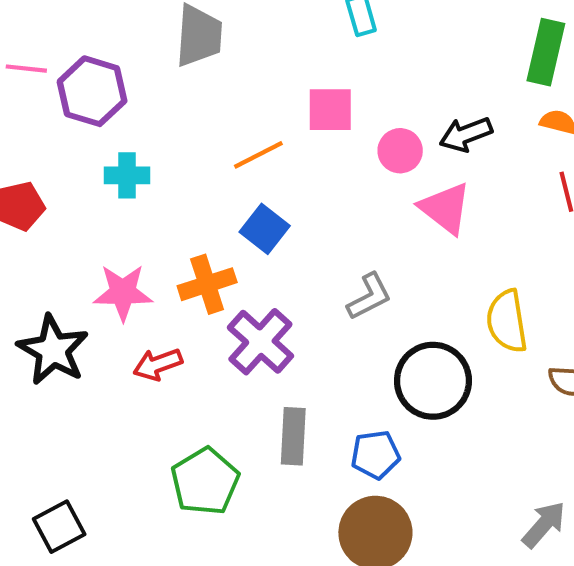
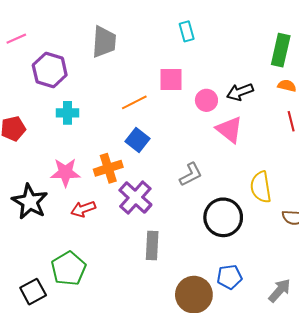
pink line: (26, 69) -> (16, 39), moved, turned -30
blue pentagon: (375, 455) -> (229, 277), moved
green pentagon: (205, 481) -> (69, 269), moved

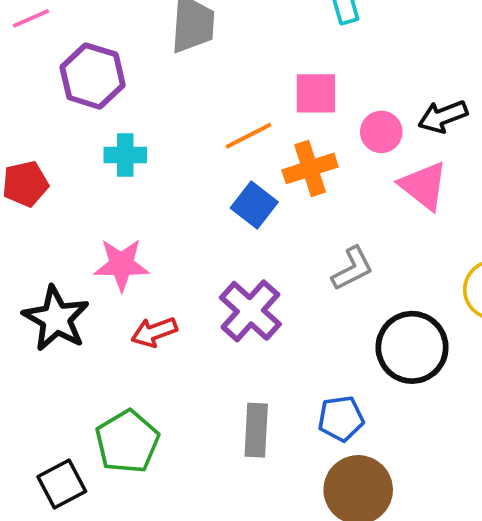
orange cross: (108, 168) -> (310, 168), moved
gray rectangle: (152, 246) -> (256, 430), moved
blue pentagon: (229, 277) -> (341, 419), moved

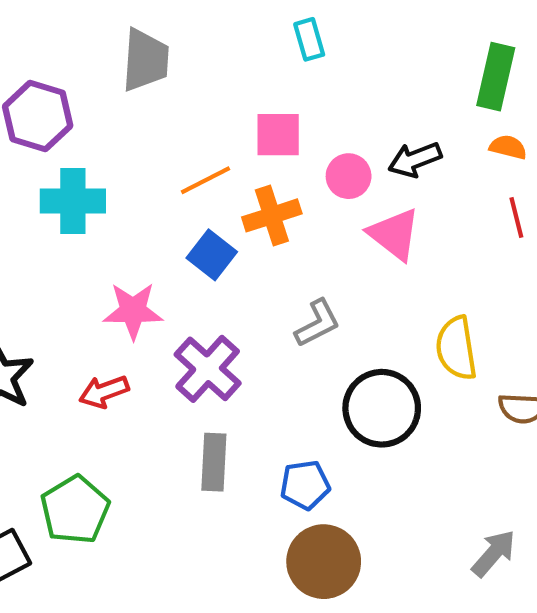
cyan cross: (125, 155) -> (73, 201), size x1.4
pink star: (121, 265) -> (133, 311), moved
gray rectangle: (256, 430) -> (214, 462), moved

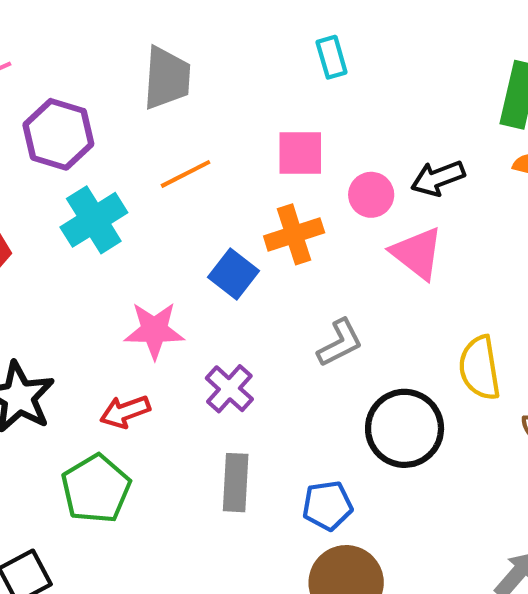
orange line: (206, 180) -> (186, 174), moved
cyan cross: (73, 201) -> (94, 220), turned -32
purple cross: (208, 369) -> (229, 389), size x0.7
green pentagon: (75, 510) -> (96, 489), moved

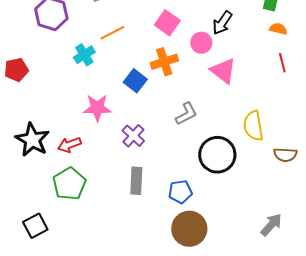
pink square: (300, 153) -> (167, 23), turned 35
black arrow: (438, 178) -> (222, 23), moved, turned -35
cyan cross: (94, 220) -> (84, 55), moved, size x0.7
red arrow: (125, 412) -> (69, 145), moved

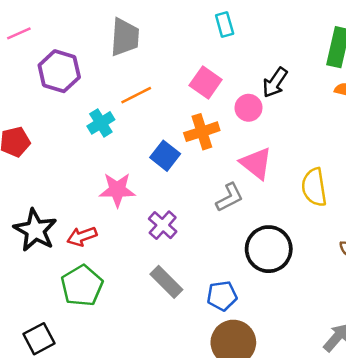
pink triangle: (223, 71) -> (256, 163), moved
yellow semicircle: (253, 126) -> (314, 187), moved
gray rectangle: (136, 181) -> (166, 282), turned -48

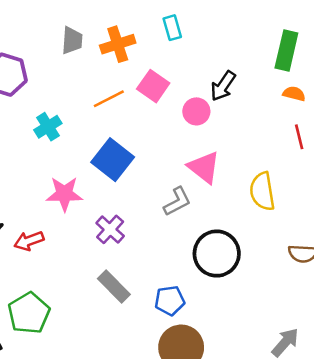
gray trapezoid: (125, 37) -> (72, 40), size x0.7
orange line: (136, 95) -> (109, 99), moved
orange cross: (202, 132) -> (118, 44), moved
blue square: (165, 156) -> (113, 160), size x1.4
green pentagon: (82, 286) -> (29, 313), moved

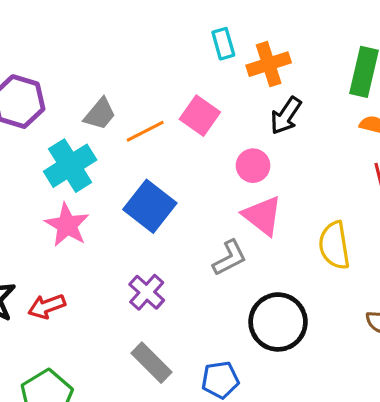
gray trapezoid: (72, 40) -> (100, 114), moved, turned 36
orange cross: (118, 44) -> (269, 64), moved
pink circle: (196, 111) -> (253, 166), moved
cyan cross: (48, 127) -> (70, 166), size x1.5
pink star: (64, 194) -> (67, 225), moved, turned 30

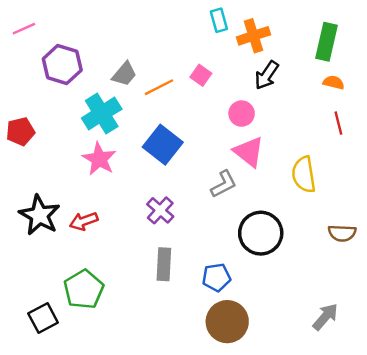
pink square: (200, 116) -> (201, 75), size x0.7
gray rectangle: (151, 363) -> (164, 264), turned 48

